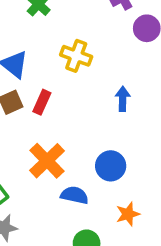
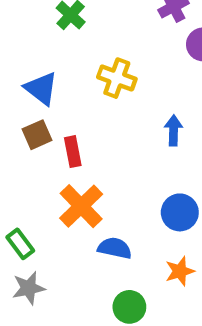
red rectangle: (42, 102) -> (73, 152), moved, turned -35
blue circle: (111, 166) -> (180, 212), moved

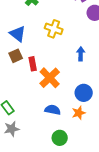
orange cross: (81, 206) -> (50, 78), moved
orange star: (180, 271) -> (79, 113), moved

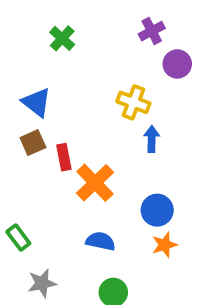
yellow cross: (54, 29) -> (133, 102), moved
orange star: (79, 113) -> (164, 245), moved
gray star: (12, 129) -> (42, 283), moved

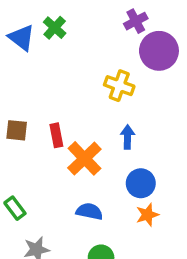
purple circle: (177, 64) -> (159, 51), size x1.5
blue triangle: (37, 102) -> (22, 38), moved
blue arrow: (152, 139) -> (128, 137), moved
brown square: (33, 143) -> (17, 130), moved, turned 30

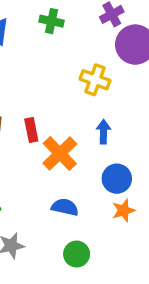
green cross: (55, 28) -> (51, 21), moved, turned -30

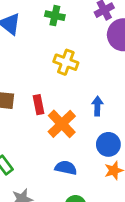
yellow cross: (95, 80) -> (66, 62), moved

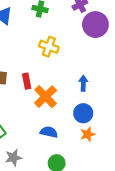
blue arrow: (97, 106) -> (83, 83), moved

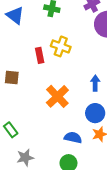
red rectangle: (27, 81) -> (40, 55), moved
blue semicircle: (49, 132) -> (73, 138), moved

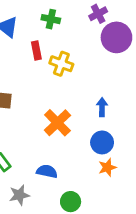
red rectangle: (40, 55) -> (36, 51), moved
blue semicircle: (73, 138) -> (47, 171), moved

